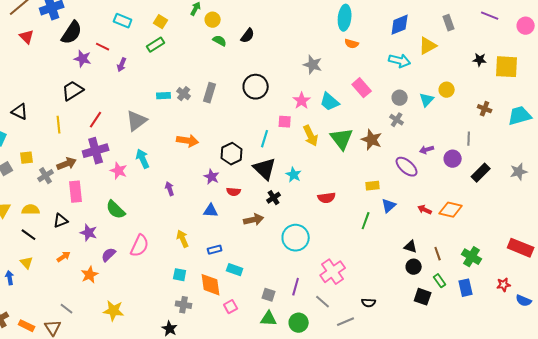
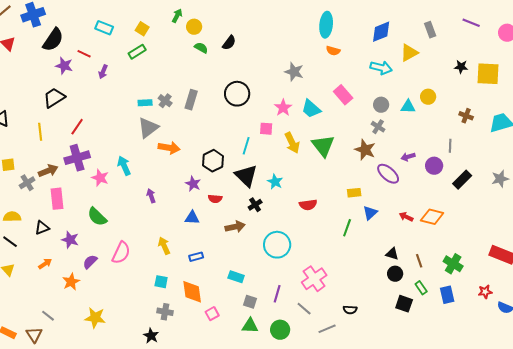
cyan triangle: (427, 100) -> (408, 107), turned 49
gray triangle: (137, 121) -> (148, 128), moved
brown star: (372, 140) -> (365, 150), moved
cyan rectangle: (235, 270) -> (236, 277), moved

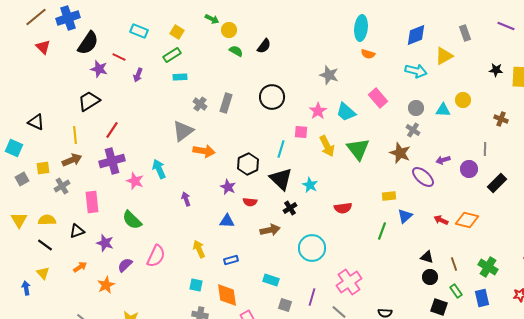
green arrow: (177, 16) -> (212, 19), turned 88
cyan rectangle: (145, 103) -> (180, 77), moved
brown arrow: (48, 171) -> (72, 160), moved

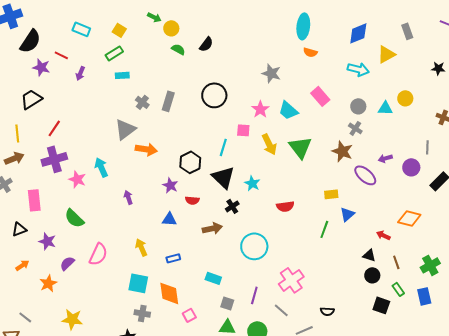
red arrow: (441, 220) -> (383, 235), moved
green cross: (488, 267) -> (430, 265), turned 30
cyan square: (196, 285) -> (138, 283), size x1.5

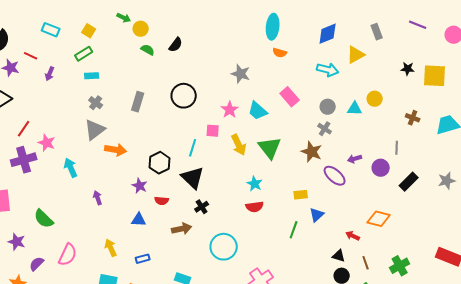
gray cross: (142, 102) -> (96, 103), moved
pink star: (77, 179) -> (47, 143), moved
cyan star: (252, 183) -> (255, 184), moved

